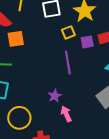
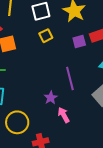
yellow square: (68, 32) -> (46, 36), moved
purple line: (68, 63) -> (70, 78), moved

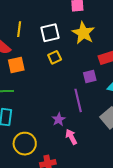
purple square: (79, 42) -> (90, 76), moved

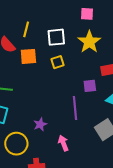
orange square: (16, 65) -> (28, 56), moved
purple star: (59, 119) -> (40, 124), moved

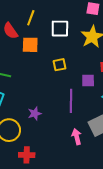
yellow square: (58, 62) -> (59, 65), moved
pink arrow: (63, 143) -> (77, 137), moved

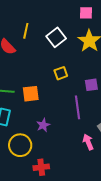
white square: (60, 29) -> (56, 37), turned -30
orange square: (30, 45) -> (31, 94), moved

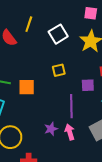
purple star: (43, 125) -> (51, 129), moved
pink arrow: (88, 142) -> (70, 132), moved

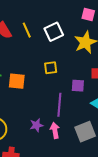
yellow line: (29, 24) -> (27, 30), moved, turned -49

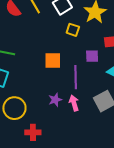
yellow square: (51, 68) -> (73, 30), moved, turned 32
orange square: (17, 81) -> (53, 61), moved

